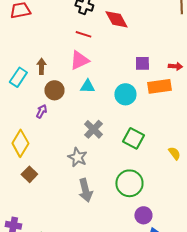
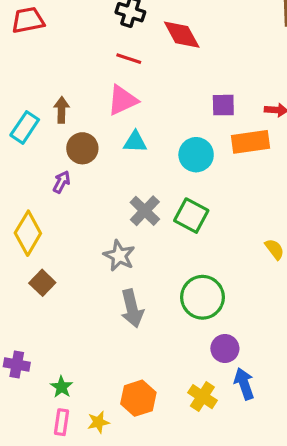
green square: (133, 138) -> (191, 216), moved

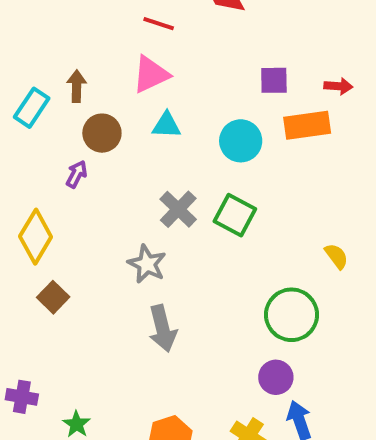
green circle: (202, 297) -> (291, 315), moved

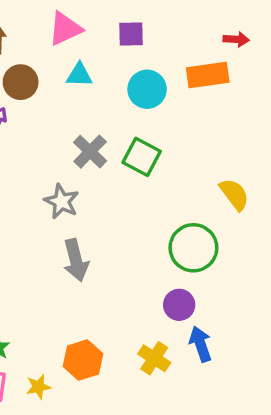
purple square: (274, 80) -> (131, 34), moved
yellow semicircle: (336, 256) -> (234, 194), size x1.4

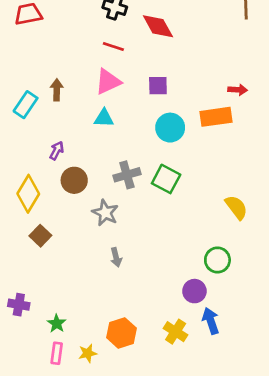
cyan triangle: (79, 75) -> (104, 118), moved
brown circle: (21, 82) -> (74, 180), moved
gray cross: (90, 152) -> (127, 175), turned 30
green circle: (193, 248) -> (217, 260), moved, size x0.7
gray arrow: (76, 260) -> (116, 257), size x0.6

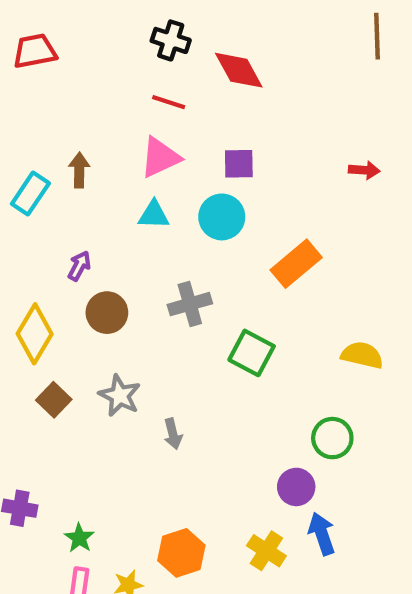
orange rectangle: (216, 117) -> (296, 264), moved, turned -32
cyan circle: (170, 128) -> (222, 217), moved
green square: (166, 179) -> (252, 353), moved
yellow semicircle: (236, 207) -> (362, 355), turned -40
gray star: (105, 213) -> (120, 396), moved

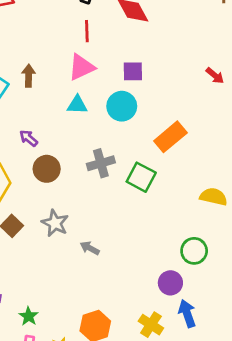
red line: (169, 102) -> (87, 31), turned 70
red arrow: (364, 170) -> (215, 76), turned 36
purple arrow: (79, 266) -> (29, 138), turned -78
green square: (252, 353) -> (141, 177), moved
gray arrow: (173, 434) -> (90, 248), turned 132

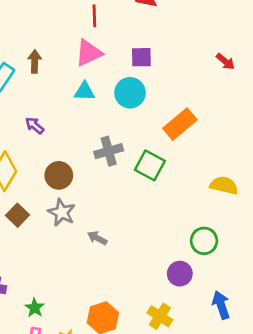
brown circle: (47, 169) -> (59, 175), moved
blue arrow: (187, 313) -> (221, 305), moved

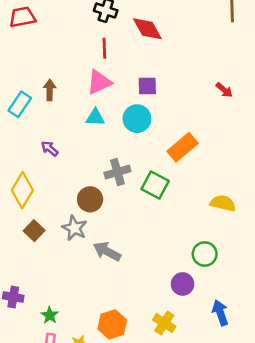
brown circle: (59, 175) -> (90, 199), moved
gray arrow: (97, 238) -> (107, 251), size x1.5

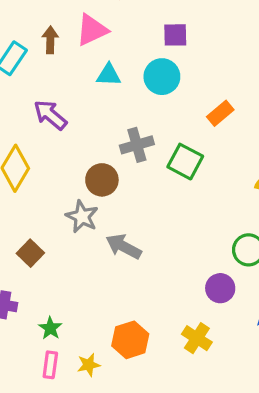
pink triangle: (99, 82) -> (92, 30), moved
orange rectangle: (183, 147) -> (220, 113), size x0.7
purple arrow: (50, 149) -> (50, 115), size x1.5
brown square: (34, 231) -> (30, 253), moved

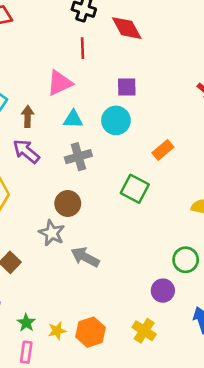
brown arrow: (50, 40) -> (28, 116), moved
gray cross: (137, 145) -> (78, 157), moved
yellow star: (89, 365) -> (57, 331), moved

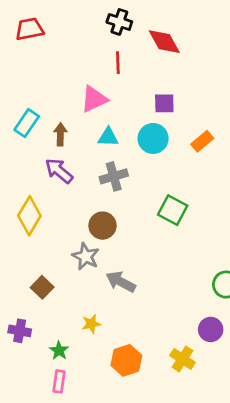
orange rectangle: (163, 150) -> (202, 141), moved
purple circle: (163, 291) -> (211, 329), moved
yellow star: (57, 331) -> (91, 324), moved

